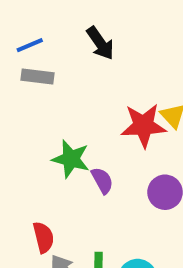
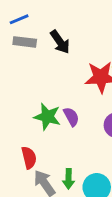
black arrow: (100, 43) -> (60, 42), moved
green star: (71, 159) -> (47, 117), moved

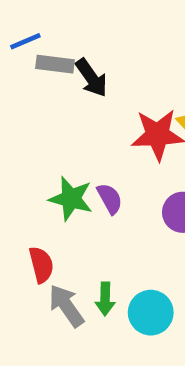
gray rectangle: (25, 42) -> (55, 64), moved

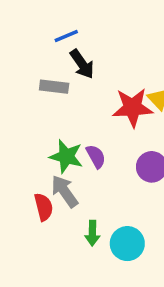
blue line: (25, 41) -> (66, 36), moved
gray rectangle: (55, 64) -> (54, 87), moved
gray arrow: (66, 306) -> (65, 191), moved

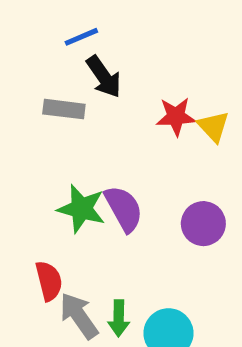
red star: (133, 108) -> (176, 117), moved, size x0.7
purple semicircle: (96, 156) -> (124, 209), size x1.4
gray arrow: (65, 191) -> (79, 316), moved

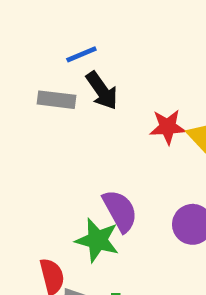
gray rectangle: (64, 109) -> (57, 100), moved
green star: (81, 209) -> (97, 240), moved

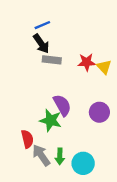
black arrow: (102, 91) -> (41, 44), moved
gray rectangle: (57, 100) -> (52, 60), moved

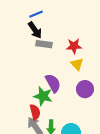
yellow triangle: (104, 67) -> (77, 64), moved
red semicircle: (27, 139) -> (35, 112), moved

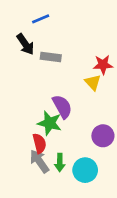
black arrow: (35, 30) -> (25, 44), moved
red star: (74, 46) -> (103, 65), moved
purple circle: (85, 89) -> (103, 136), moved

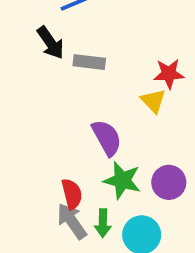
green star: (50, 123) -> (122, 180), moved

